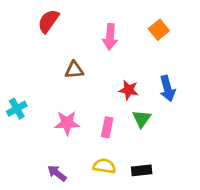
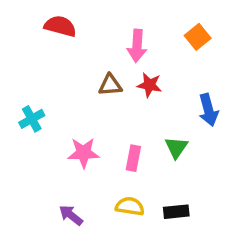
red semicircle: (48, 21) -> (60, 26), turned 70
brown triangle: (74, 70) -> (110, 85), moved
red star: (129, 90) -> (149, 85), moved
cyan cross: (17, 109) -> (32, 119), moved

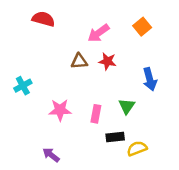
pink arrow: (137, 46) -> (98, 33), turned 50
yellow semicircle: (130, 206) -> (137, 148), moved, turned -30
black rectangle: (176, 212) -> (115, 137), moved

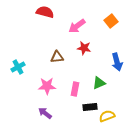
red semicircle: (43, 19) -> (45, 12), moved
brown triangle: (79, 61) -> (57, 57), moved
green triangle: (127, 106) -> (99, 83), turned 32
purple arrow: (51, 155) -> (45, 113), moved

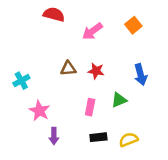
red star: (84, 48) -> (96, 71), moved
pink star: (47, 86) -> (39, 111), moved, turned 30
black rectangle: (90, 107) -> (98, 137), moved
purple arrow: (45, 113) -> (54, 136), turned -128

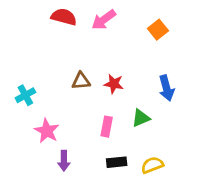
pink arrow: (92, 31) -> (104, 20), moved

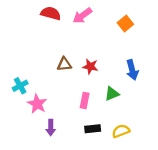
cyan cross: (25, 95) -> (20, 86), moved

